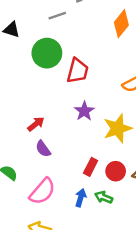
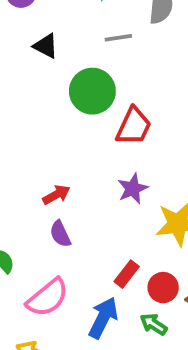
green arrow: (104, 197) -> (154, 324), moved
blue arrow: (81, 198) -> (103, 318), size x1.5

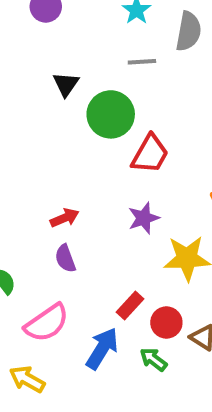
black triangle: (46, 46) -> (66, 84), moved, turned 32

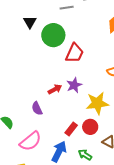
red arrow: (65, 218) -> (55, 89), moved
red circle: (166, 323) -> (90, 127), moved

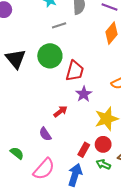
black triangle: (30, 22) -> (16, 59), moved, size x1.5
purple star: (74, 85) -> (84, 94), moved
green arrow: (85, 155) -> (103, 164), moved

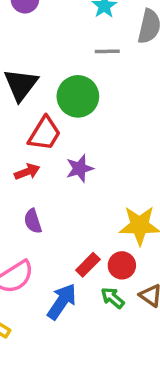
red trapezoid: (75, 71) -> (45, 134), moved
purple star: (84, 94) -> (80, 168), moved
red arrow: (60, 111) -> (27, 172), moved

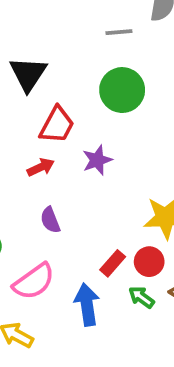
green circle: (78, 96) -> (122, 90), moved
blue arrow: (62, 301) -> (87, 305), turned -39

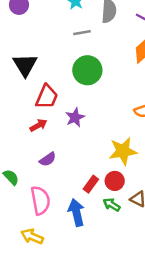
purple semicircle: (50, 220) -> (48, 159), turned -98
pink semicircle: (34, 281) -> (40, 200), turned -60

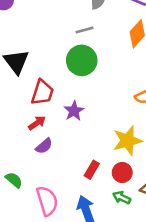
gray line: (82, 33) -> (85, 30), moved
purple semicircle: (48, 159) -> (44, 146), moved
red rectangle: (91, 184) -> (92, 170), moved

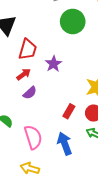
green circle: (82, 60) -> (73, 21), moved

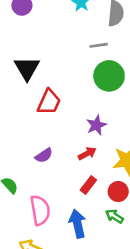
purple star: (53, 64) -> (96, 125), moved
red arrow: (24, 74) -> (87, 153), moved

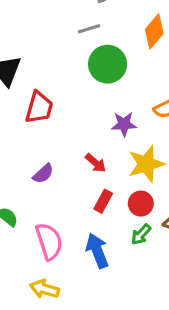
purple star: (96, 125) -> (124, 124), moved, turned 30
red arrow: (87, 153) -> (96, 163), turned 78
green arrow: (114, 216) -> (141, 234), turned -72

